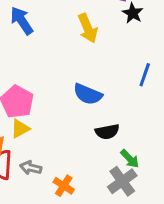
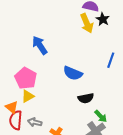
blue arrow: (22, 21) -> (40, 45), moved
yellow arrow: (88, 28) -> (87, 23), moved

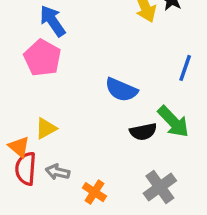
blue arrow: (40, 45) -> (53, 21), moved
pink pentagon: (26, 78) -> (42, 58), moved
green arrow: (101, 116) -> (173, 122), moved, size x1.5

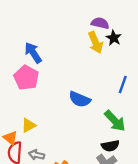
black semicircle: (143, 132) -> (110, 146), moved

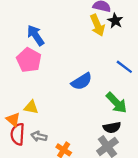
blue line: (123, 84) -> (124, 67), turned -72
blue semicircle: (80, 99) -> (82, 81), turned -55
yellow triangle: (29, 125) -> (31, 107), turned 40

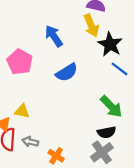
black star: (115, 21) -> (110, 44), moved, size x1.5
blue arrow: (36, 35) -> (54, 36), moved
blue semicircle: (82, 81) -> (67, 72), moved

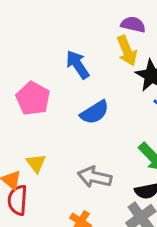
yellow triangle: (22, 111) -> (36, 163), turned 42
gray arrow: (30, 142) -> (95, 177), moved, size x1.5

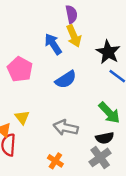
purple semicircle: (133, 25) -> (71, 14), moved, turned 66
yellow arrow: (127, 51) -> (74, 36), moved

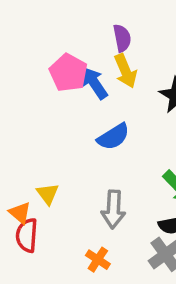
pink pentagon: (20, 69) -> (68, 73), moved
gray arrow: (66, 128) -> (113, 209), turned -100

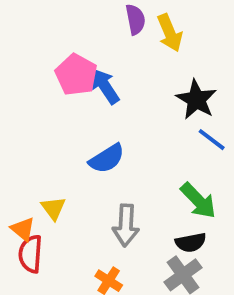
purple semicircle: (122, 38) -> (135, 19), moved
yellow arrow: (125, 71) -> (170, 33), moved
blue semicircle: (113, 137) -> (107, 159), moved

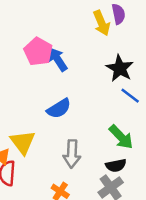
purple semicircle: (135, 19) -> (118, 14), moved
yellow triangle: (53, 208) -> (23, 142), size x1.5

